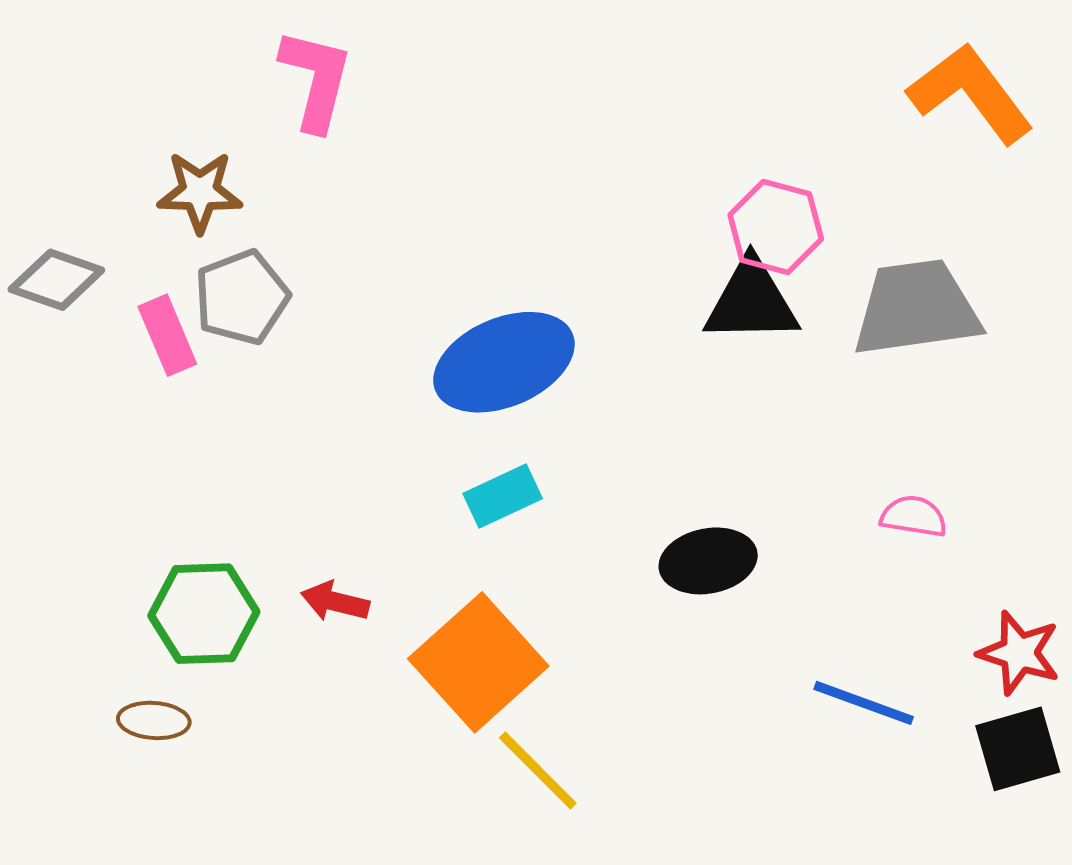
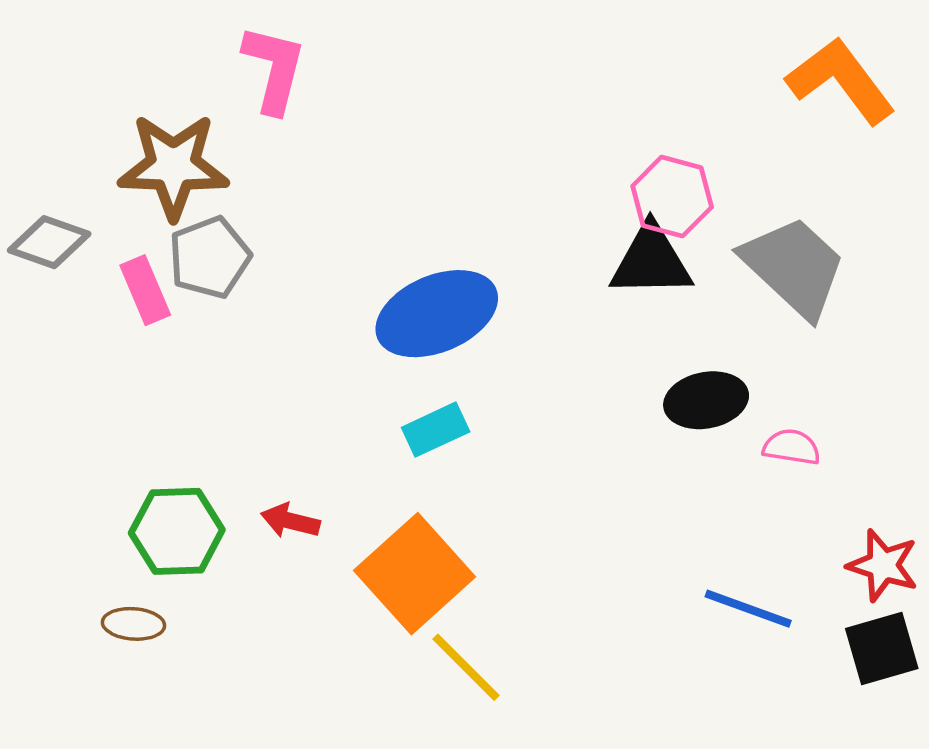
brown star: (200, 192) -> (173, 166), size x1.5
gray trapezoid: (916, 308) -> (794, 267), turned 51
black ellipse: (708, 561) -> (706, 400), moved

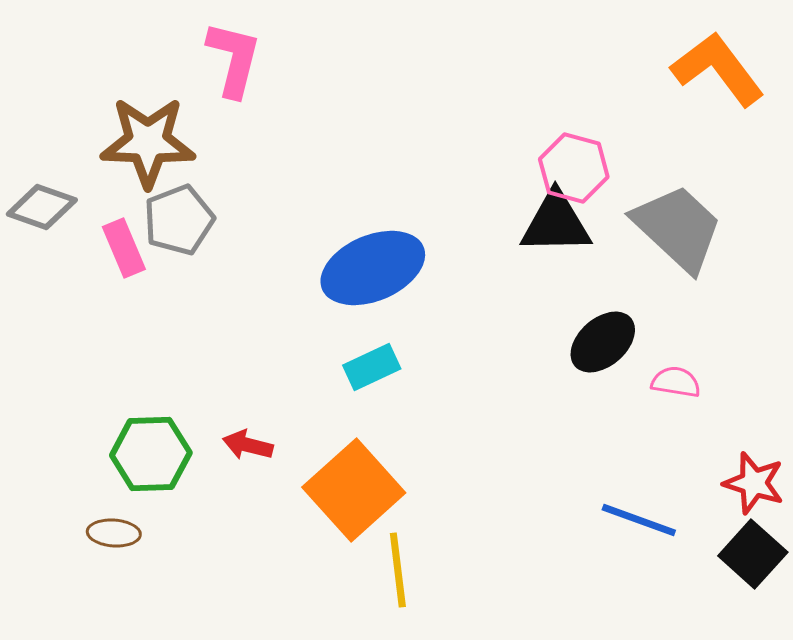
black ellipse: (706, 400) -> (603, 342), turned -30
black square: (882, 648) -> (753, 554), turned -32
yellow line: (466, 667) -> (398, 570), turned 38

